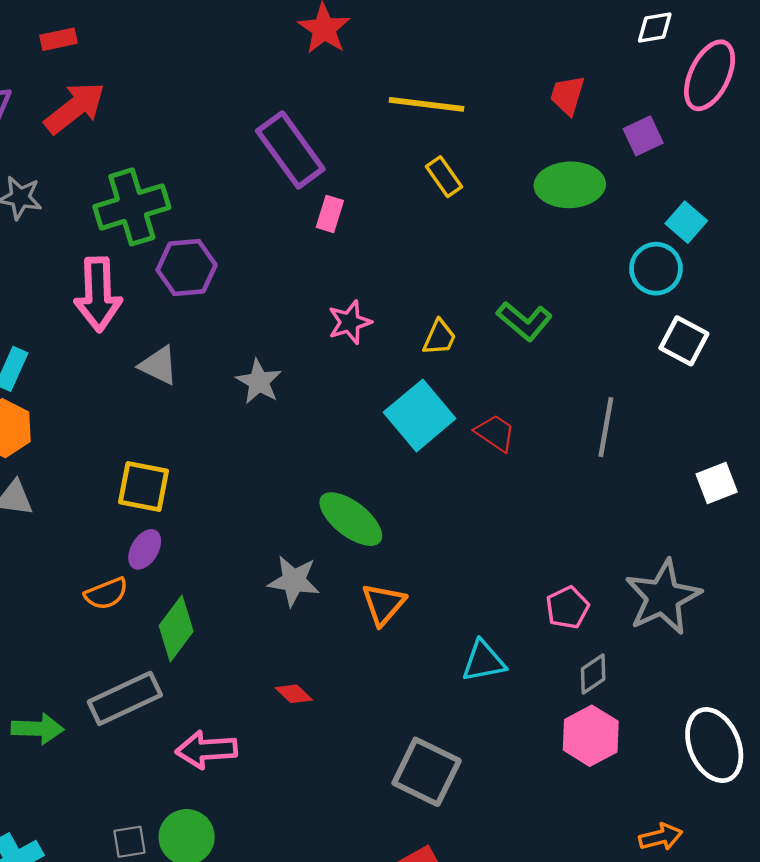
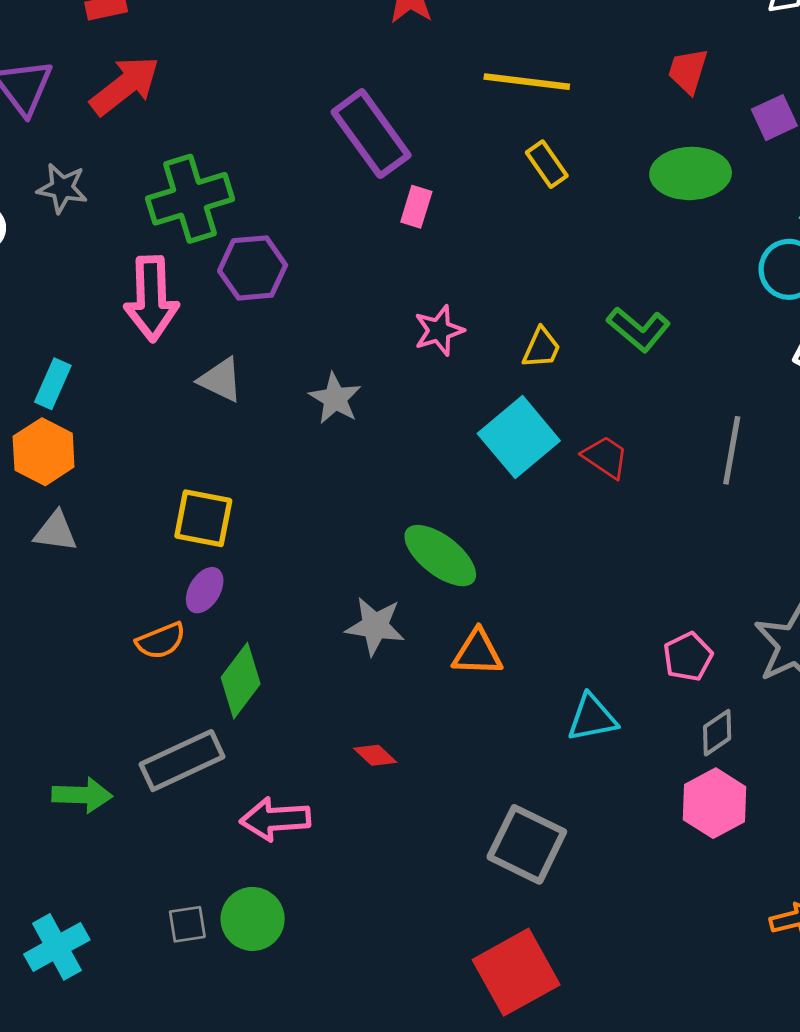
orange triangle: (383, 604) -> (478, 653), turned 51

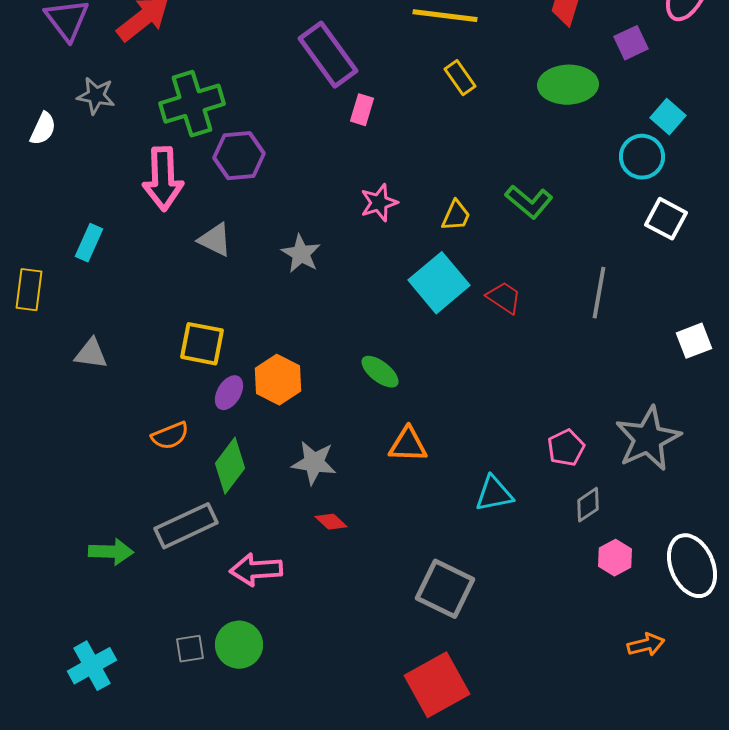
orange hexagon: (44, 452) -> (278, 380), moved
green ellipse: (440, 556) -> (380, 372), size x0.7
purple ellipse: (205, 590) -> (229, 393), moved
gray star: (375, 626) -> (314, 463), moved
pink hexagon: (714, 803) -> (615, 558), moved, size x0.7

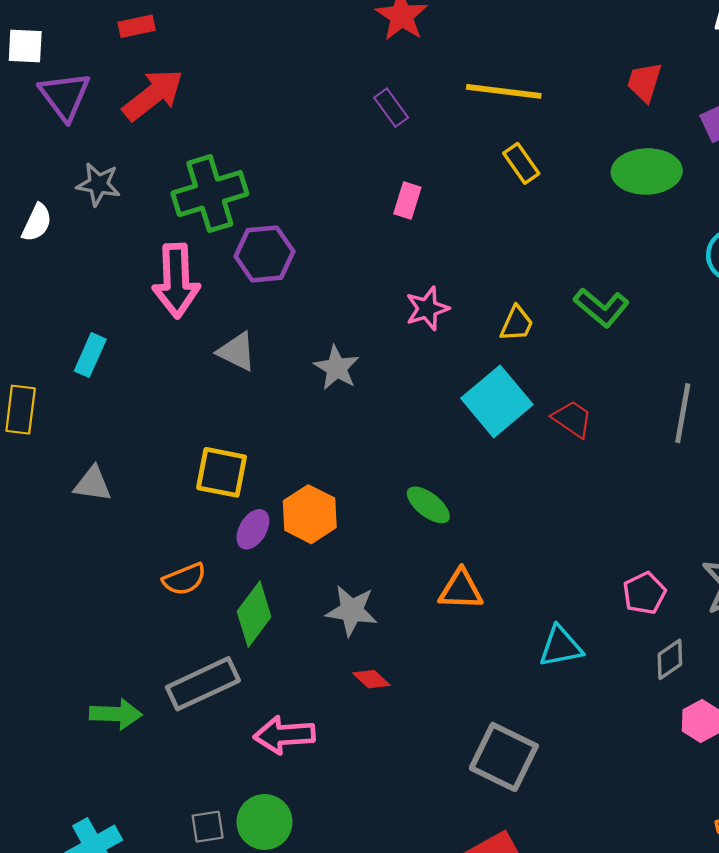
purple rectangle: (328, 55) -> (391, 108), moved, size x0.5

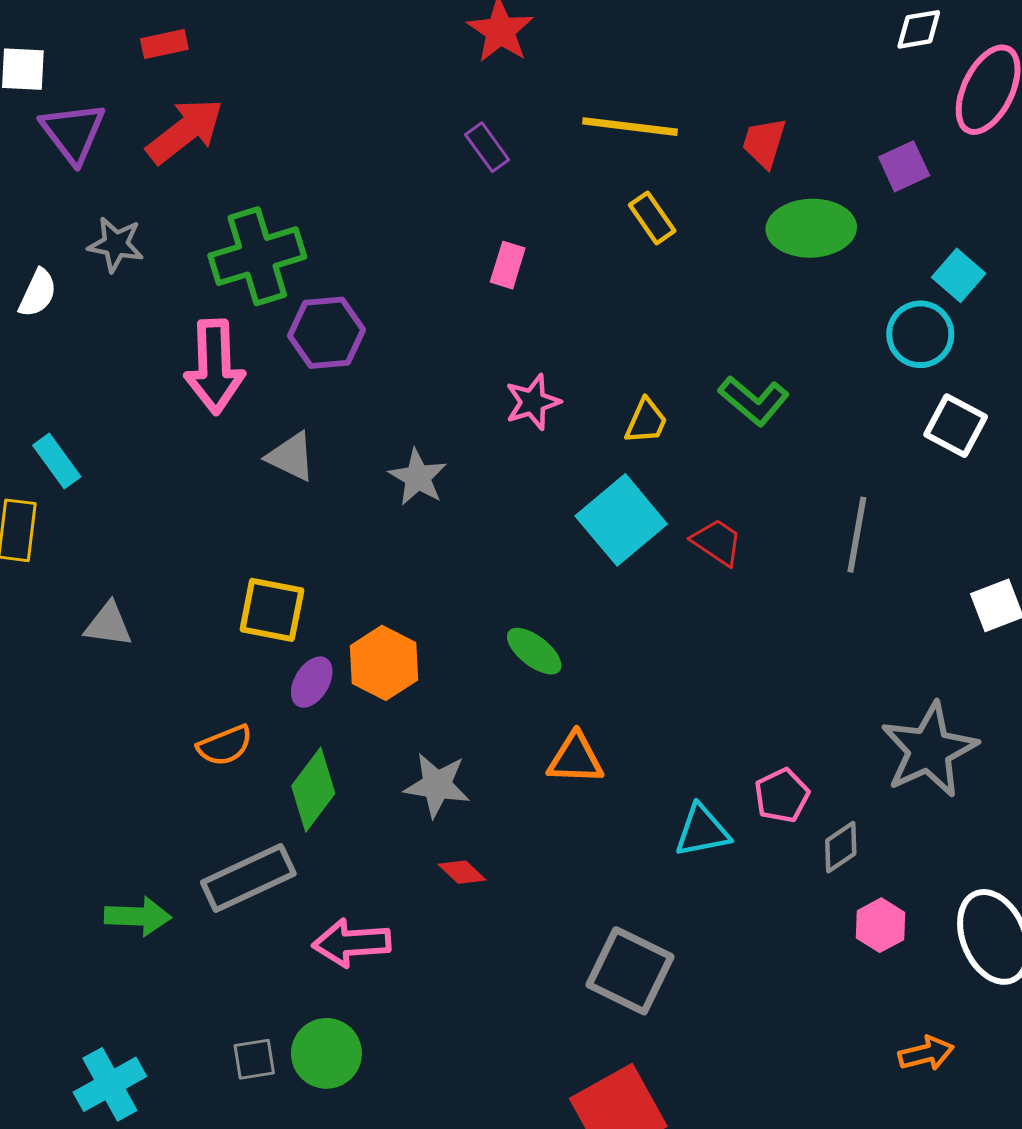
red trapezoid: (644, 82) -> (764, 143), moved
cyan rectangle: (90, 355) -> (57, 461), moved, turned -60
pink pentagon: (644, 593) -> (782, 796), moved

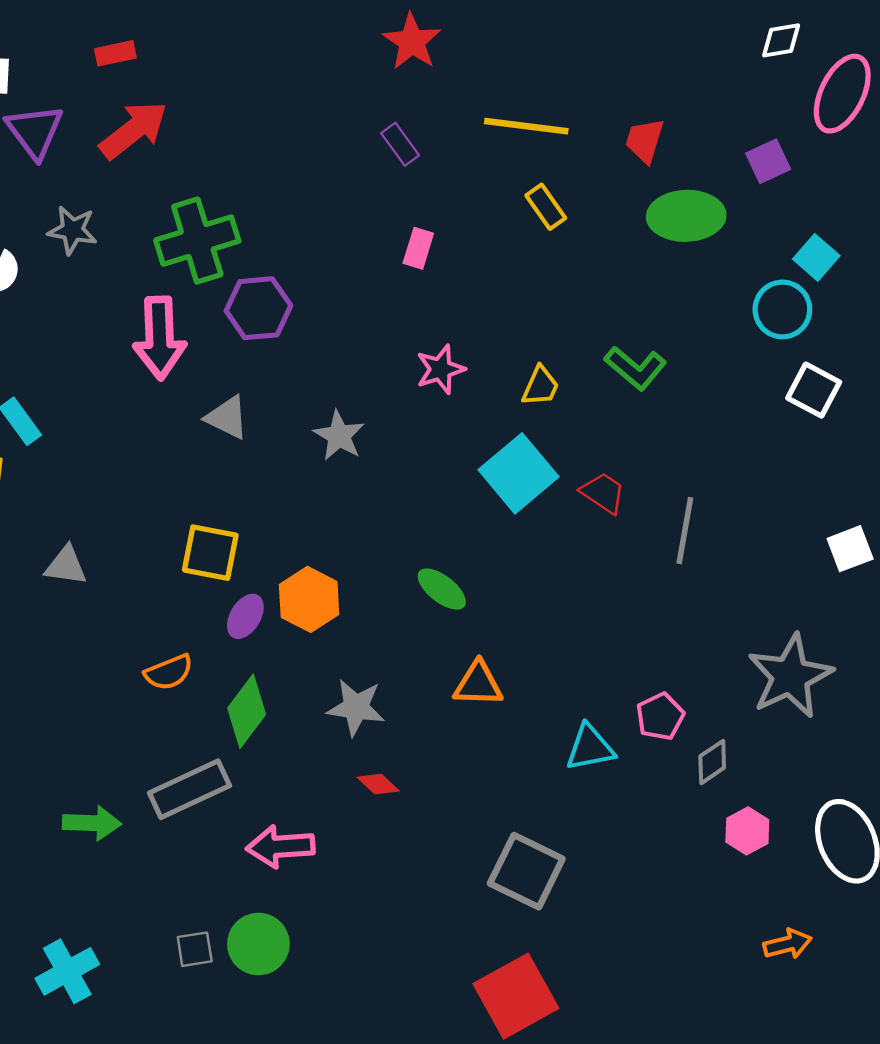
gray line: (857, 535) -> (685, 531), moved

